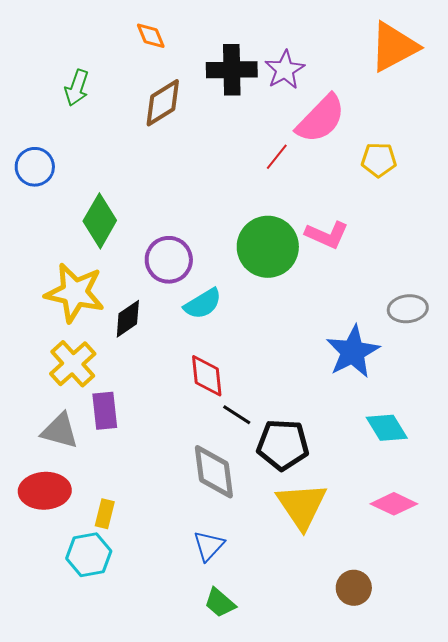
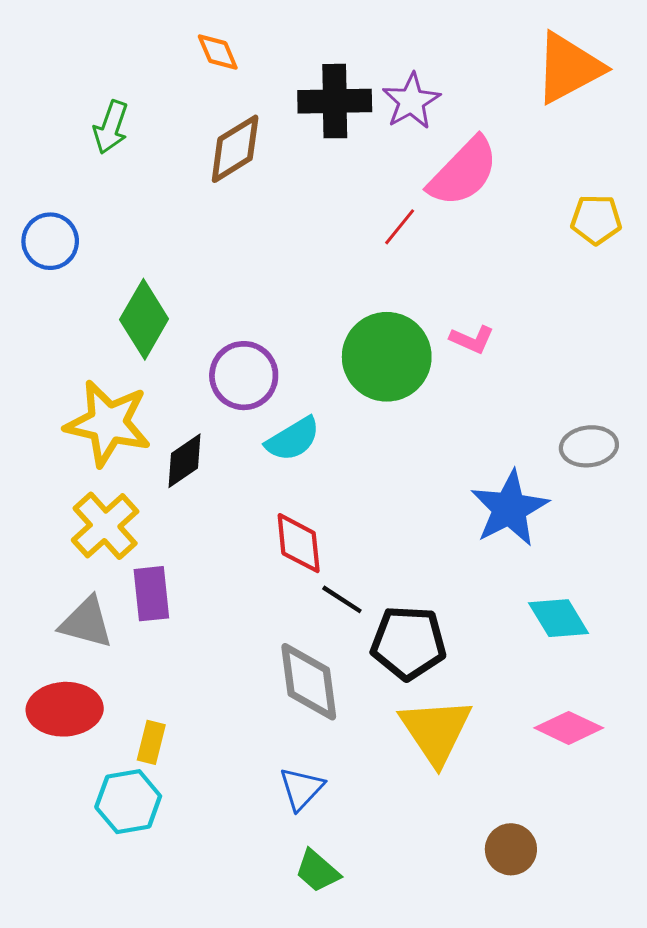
yellow pentagon: (379, 160) -> (596, 220), moved
pink L-shape: (327, 235) -> (472, 339), size x0.7

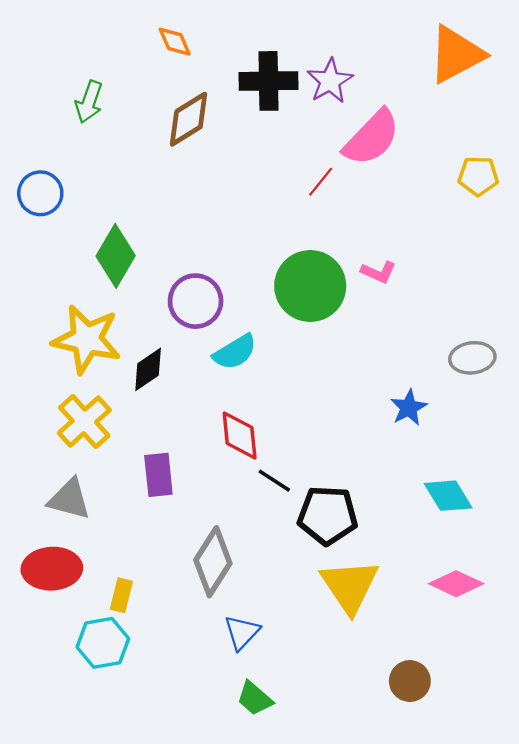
blue star: (509, 508) -> (409, 408), size x0.6
purple rectangle: (151, 594) -> (158, 475), moved
gray diamond: (309, 682) -> (213, 562), moved, turned 40

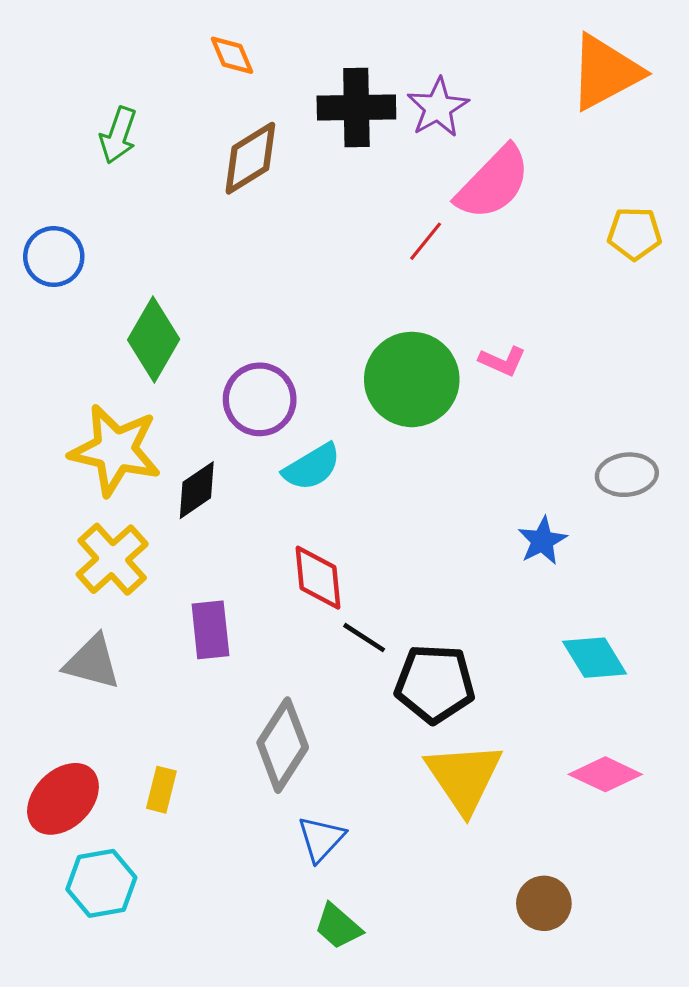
red ellipse: (52, 569) -> (63, 799), moved, turned -42
cyan hexagon: (103, 643) -> (101, 883), moved

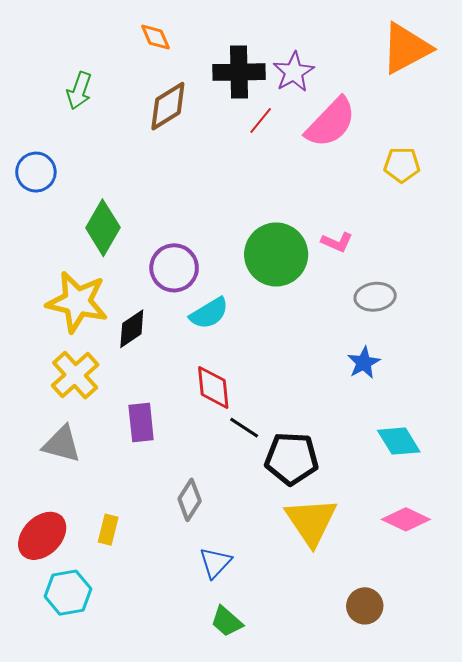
yellow pentagon: (635, 233) -> (402, 165), moved
red line: (426, 241) -> (261, 120), moved
gray ellipse: (627, 475) -> (375, 297), moved
gray diamond: (283, 745) -> (190, 500), size x0.7

